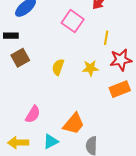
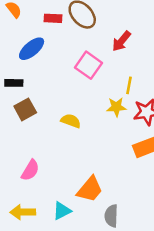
yellow semicircle: (58, 67) -> (71, 121), turned 91
yellow star: (90, 68) -> (116, 107), moved
pink semicircle: (33, 114) -> (30, 170), moved

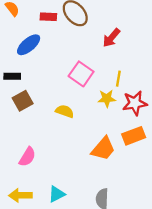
pink square: (89, 65) -> (81, 74), moved
orange trapezoid: (90, 189) -> (103, 149), moved

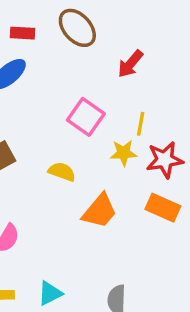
red rectangle: (48, 17) -> (23, 33), moved
orange rectangle: (134, 136) -> (163, 208), turned 45
orange trapezoid: (103, 149) -> (100, 211), moved

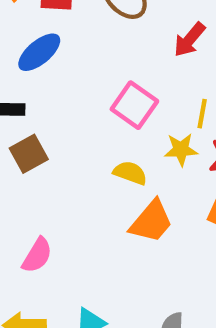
yellow semicircle: (62, 172) -> (130, 173), moved

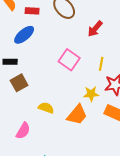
yellow star: (181, 150) -> (91, 94), moved
yellow semicircle: (130, 173) -> (46, 108), moved

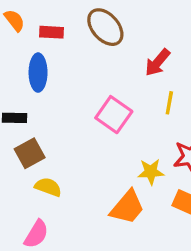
blue ellipse: (24, 35) -> (38, 73), turned -50
yellow line: (101, 64) -> (169, 103), moved
yellow semicircle: (46, 108) -> (48, 187), moved

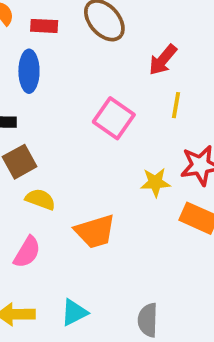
orange trapezoid: (127, 207) -> (95, 231), moved, turned 33

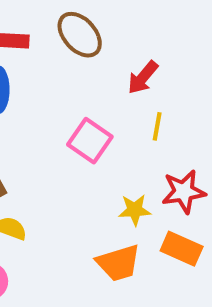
orange trapezoid: (95, 231) -> (118, 263), moved

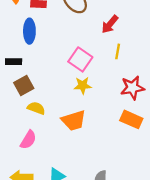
yellow star: (135, 210) -> (83, 85), moved
orange trapezoid: (118, 263) -> (74, 121), moved

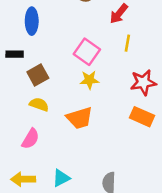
brown square: (24, 85) -> (38, 75), moved

